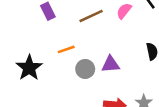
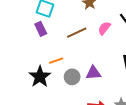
black star: (29, 68) -> (40, 77), moved

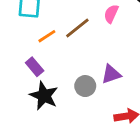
purple rectangle: (41, 29) -> (35, 67), moved
orange line: (56, 61) -> (47, 36), moved

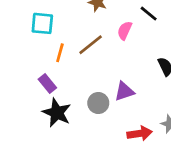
orange line: (47, 36) -> (60, 53), turned -42

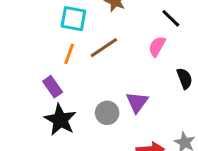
cyan square: (42, 23) -> (73, 19), moved
pink semicircle: (125, 31) -> (157, 46), moved
purple triangle: (124, 91) -> (137, 102), turned -40

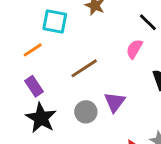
brown line: (104, 48) -> (84, 68), moved
orange line: (69, 54) -> (33, 50), moved, turned 36

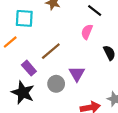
purple rectangle: (34, 86) -> (29, 68), moved

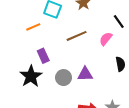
brown line: (51, 51) -> (77, 36), moved
purple triangle: (77, 74) -> (85, 74), turned 42

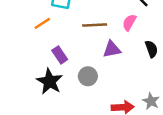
brown line: (77, 36) -> (95, 25), turned 30
purple triangle: (85, 74) -> (112, 49), moved

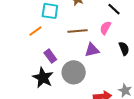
gray circle: (88, 76) -> (74, 72), size x1.5

